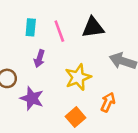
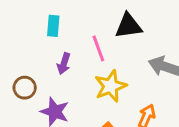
pink line: (59, 31) -> (98, 48), moved

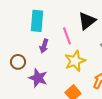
cyan rectangle: (53, 26) -> (37, 21), size x1.5
black triangle: (129, 26) -> (87, 21), turned -30

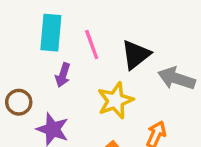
black triangle: (87, 21) -> (136, 55), moved
pink line: (67, 36) -> (92, 45), moved

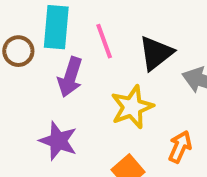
purple arrow: (63, 75) -> (70, 77), size x1.4
brown circle: (19, 102) -> (18, 51), moved

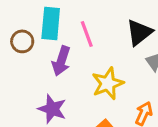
black triangle: (156, 53) -> (139, 32), moved

